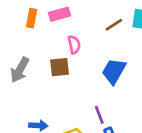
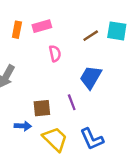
brown square: (60, 67) -> (42, 108), moved
purple line: (99, 115) -> (72, 102), moved

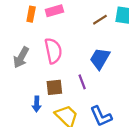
pink semicircle: (55, 53) -> (53, 51), moved, size x1.6
blue arrow: (23, 126) -> (37, 104), turned 88

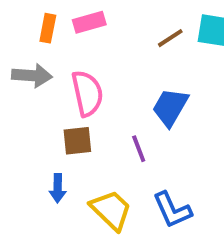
gray arrow: (21, 57) -> (32, 76), moved, turned -115
brown square: (54, 87) -> (77, 141), moved

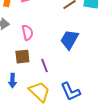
pink semicircle: (87, 93) -> (27, 33), size x0.7
purple line: (139, 149) -> (44, 66), moved

